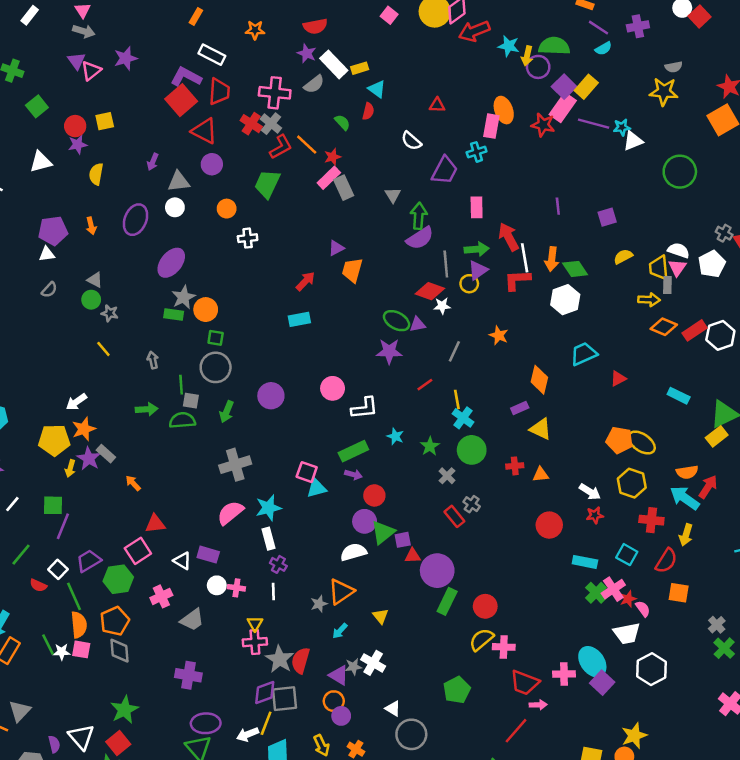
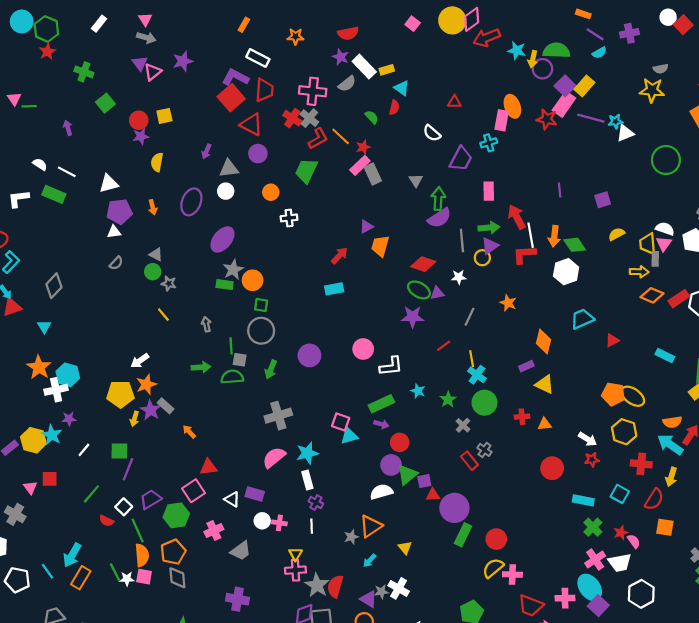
white triangle: (41, 162) -> (109, 184), moved
red diamond: (430, 291) -> (423, 264), moved
pink cross: (613, 589) -> (595, 559), moved

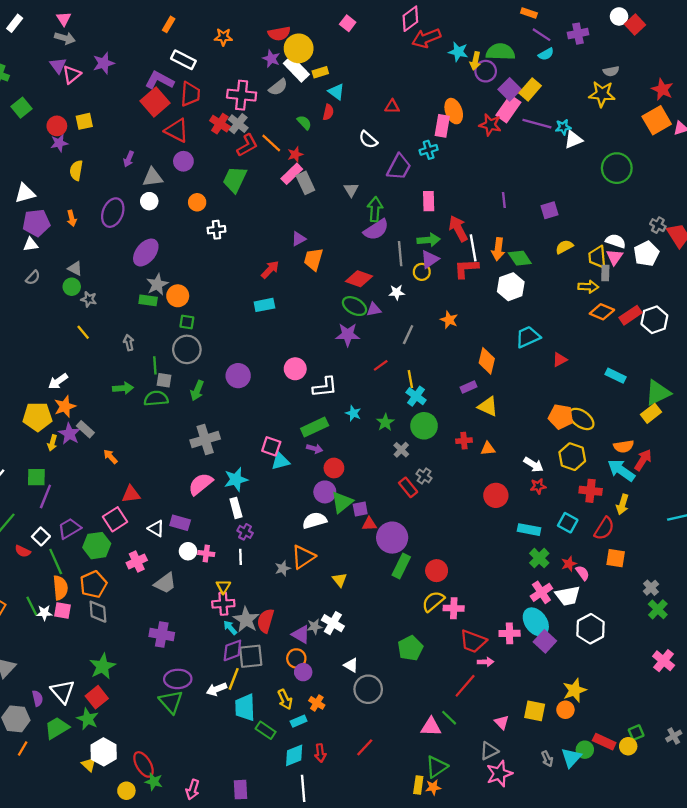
yellow circle: (452, 20) -> (299, 48), moved
cyan arrow: (370, 561) -> (230, 628), moved, turned 96

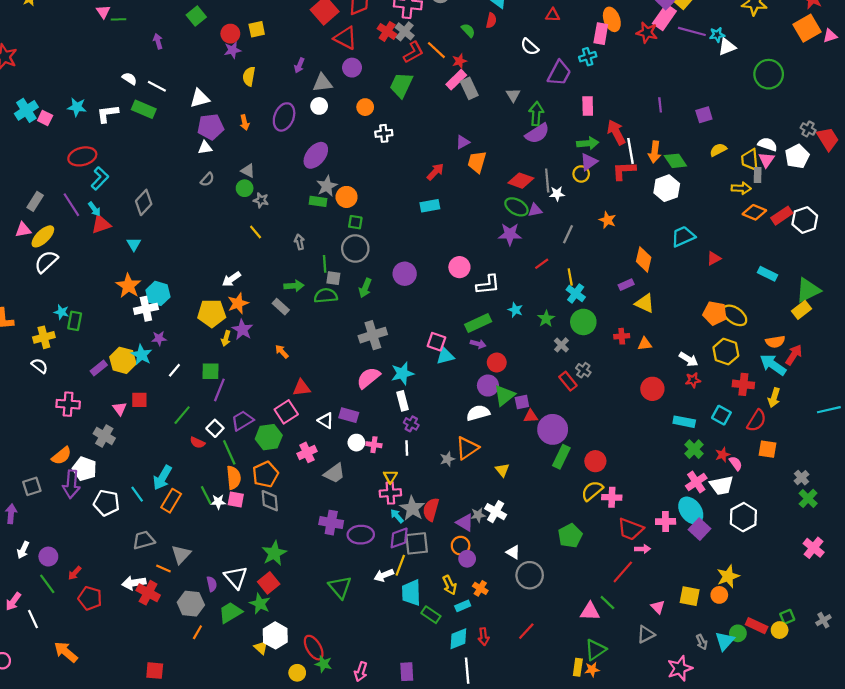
gray line: (400, 254) -> (547, 181), moved
gray rectangle: (85, 429) -> (281, 307), moved
purple ellipse: (178, 679) -> (361, 535), moved
pink star: (499, 774) -> (680, 668), moved

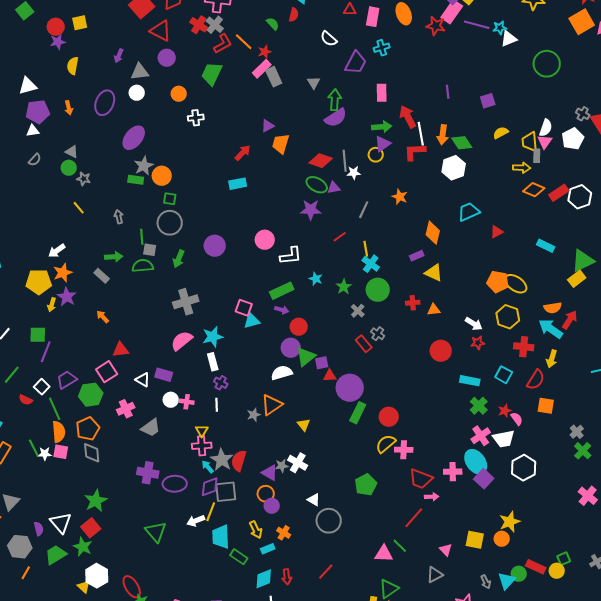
pink rectangle: (601, 34) -> (373, 17), moved
white semicircle: (768, 144) -> (546, 128), turned 90

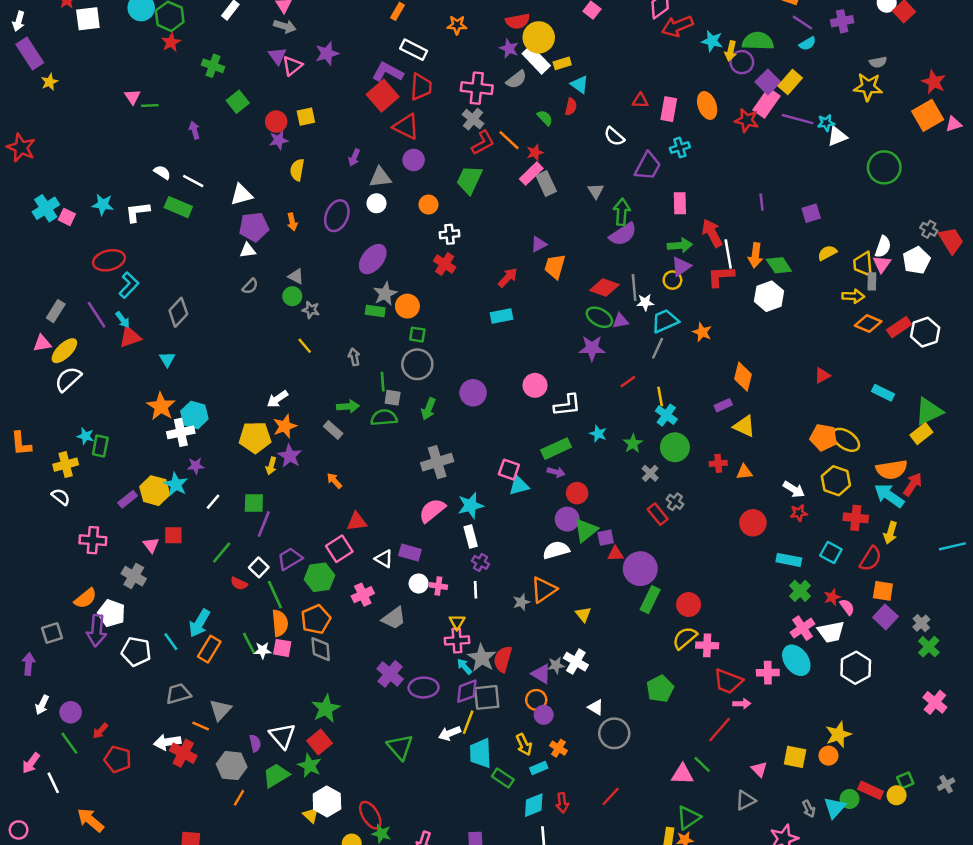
red cross: (199, 25) -> (445, 264), moved
cyan trapezoid: (469, 212) -> (665, 321), moved
orange semicircle: (553, 308) -> (892, 470), size x1.4
purple cross: (148, 473) -> (390, 674), turned 30
purple square: (484, 479) -> (885, 617), moved

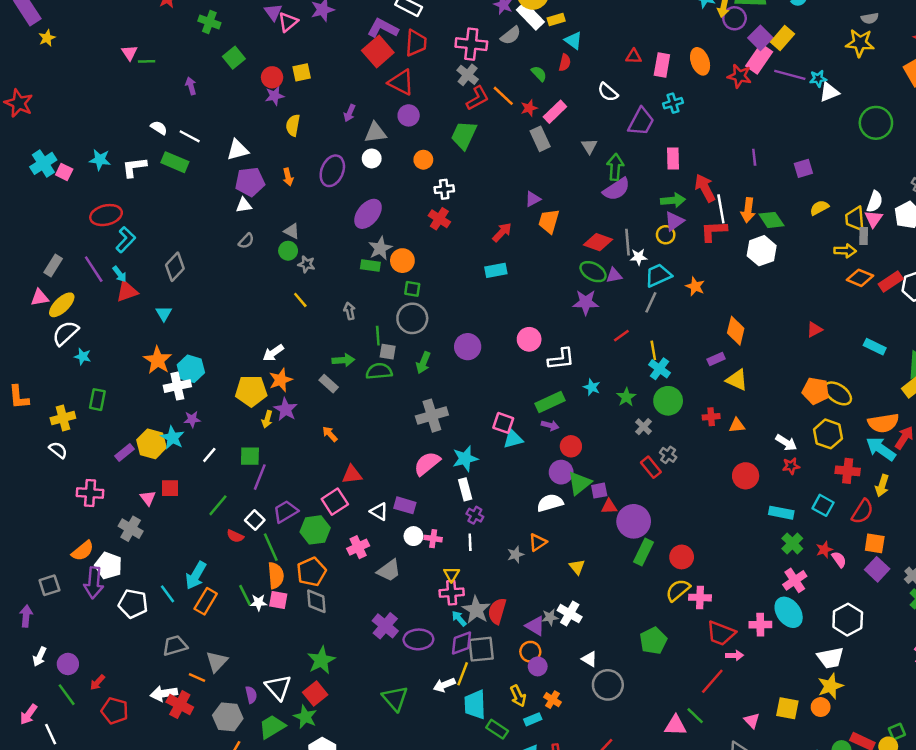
pink rectangle: (531, 174) -> (555, 112), moved
cyan star: (85, 436) -> (83, 357), moved
orange triangle: (544, 590) -> (538, 542), size x0.7
white trapezoid: (831, 632) -> (830, 658), moved

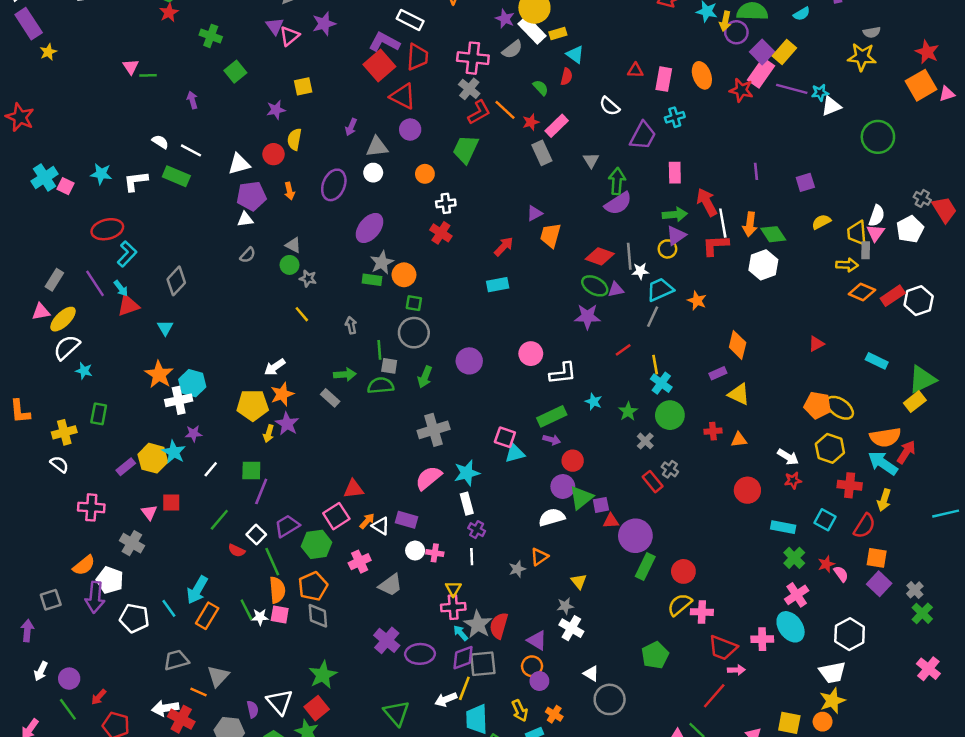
red circle: (272, 77) -> (274, 154), moved
orange arrow: (330, 434) -> (367, 521), moved, turned 84
gray star: (550, 617) -> (565, 606), moved

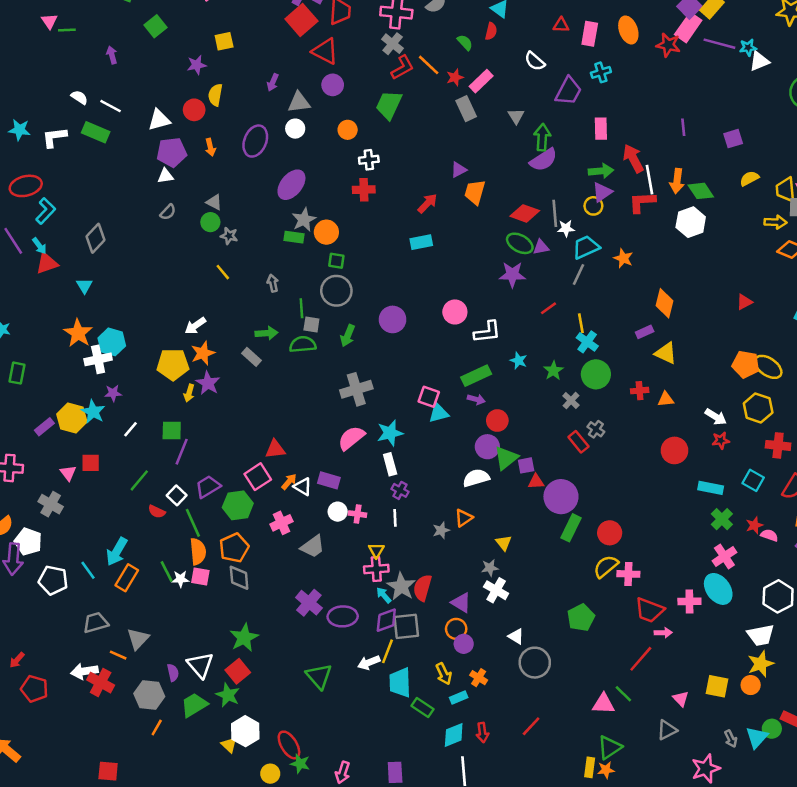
red cross: (441, 233) -> (364, 190), turned -35
pink semicircle: (841, 574) -> (769, 535), turned -35

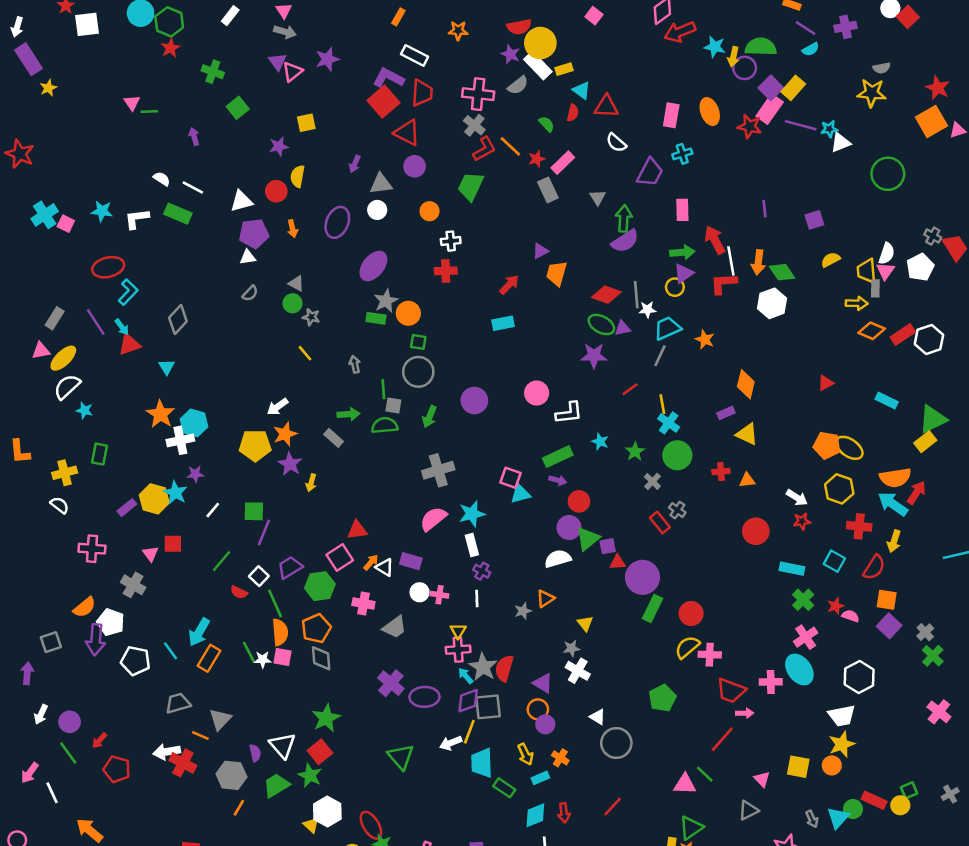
red triangle: (561, 25) -> (606, 107), moved, size x1.5
yellow arrow: (189, 393) -> (311, 483), moved
pink cross: (281, 523) -> (363, 603), turned 35

